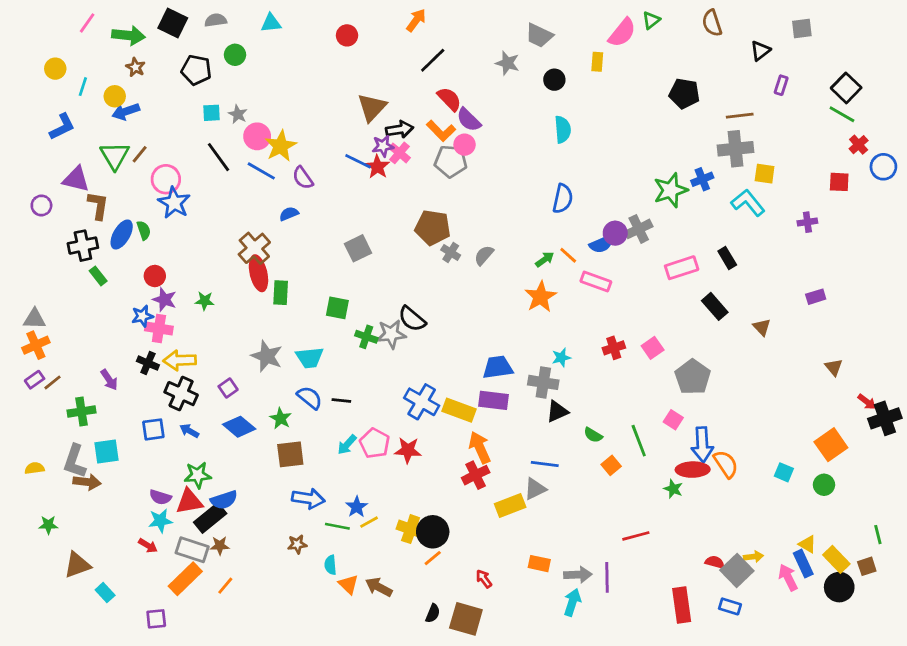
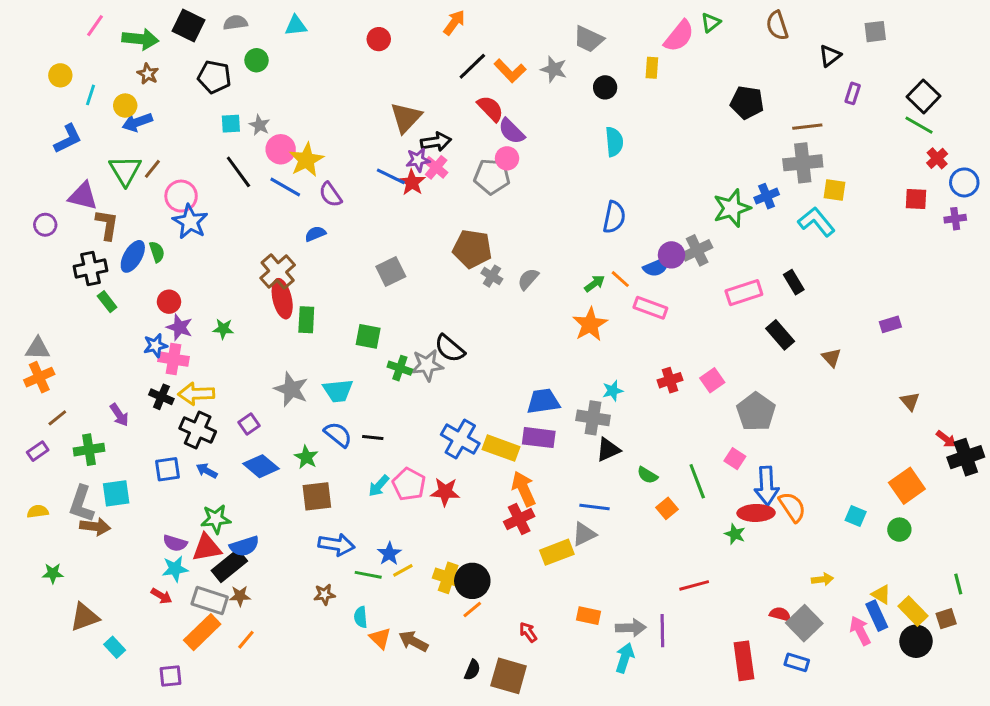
orange L-shape: (441, 131) -> (510, 71), moved
purple cross: (807, 222) -> (955, 219), moved
purple rectangle: (35, 380) -> (38, 451), moved
yellow arrow: (753, 557) -> (822, 579), moved

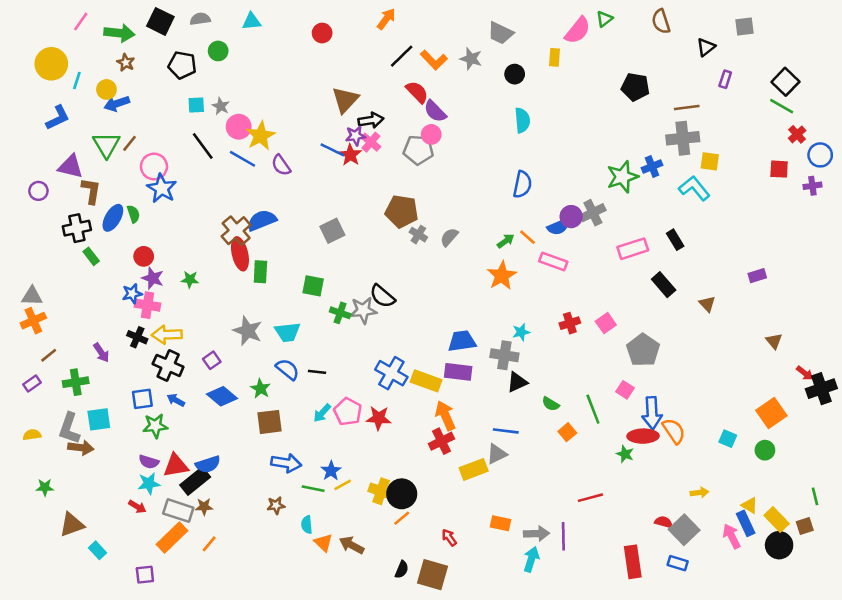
yellow circle: (60, 75) -> (51, 64), size x1.6
blue semicircle: (315, 234) -> (262, 220), moved, size x1.6
green star: (216, 519) -> (155, 426), moved

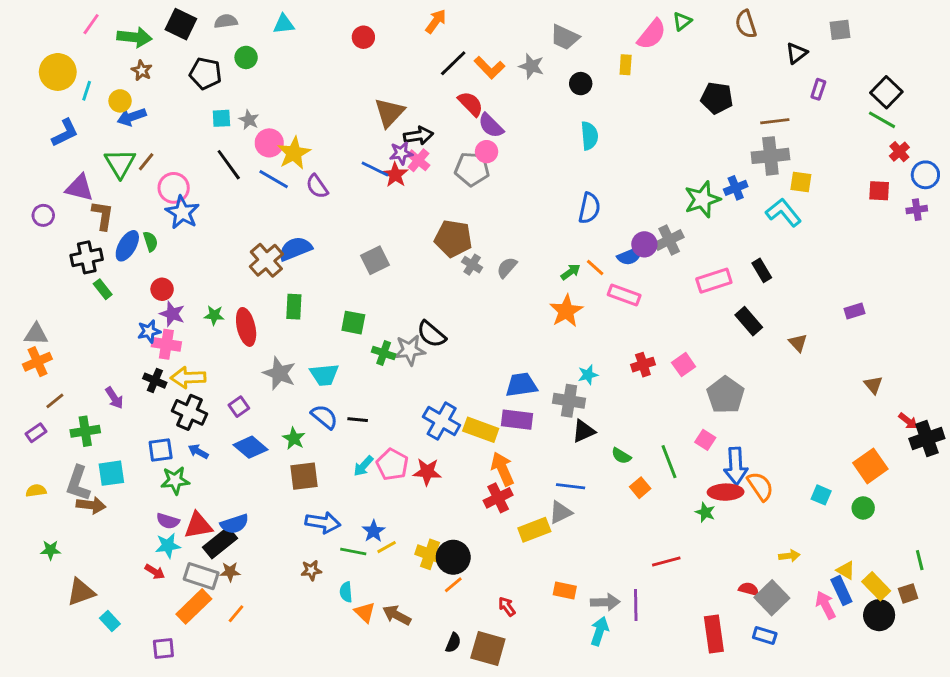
red ellipse: (240, 254) -> (246, 327), moved

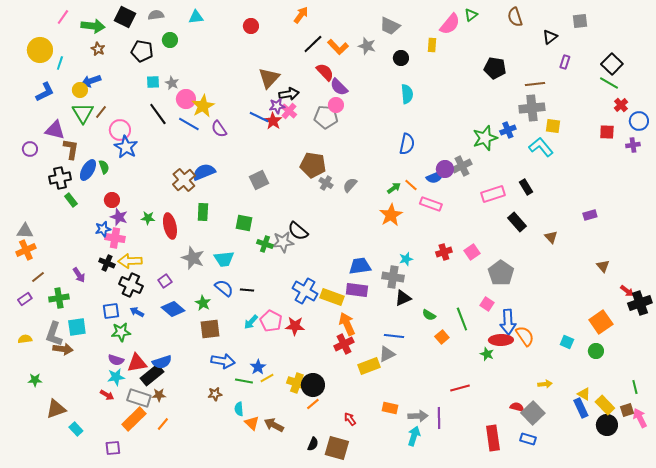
yellow circle: (120, 101) -> (80, 90), moved
pink arrow: (826, 605) -> (640, 418), moved

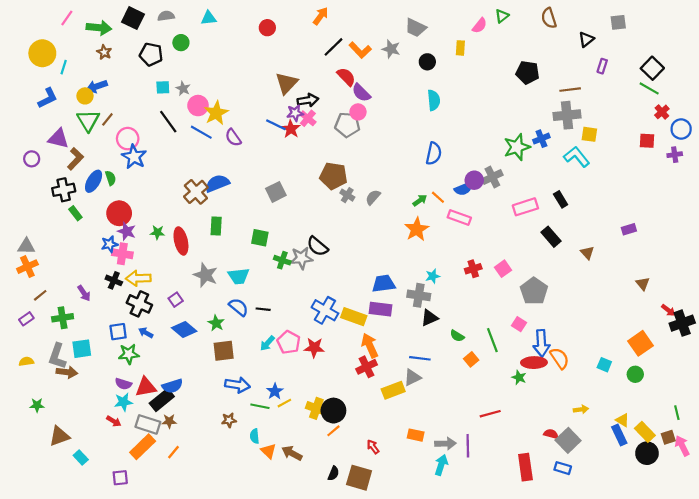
pink semicircle: (450, 24) -> (480, 26), size x0.7
brown L-shape: (71, 149) -> (75, 159), turned 35
red circle: (112, 200) -> (119, 213), size x1.5

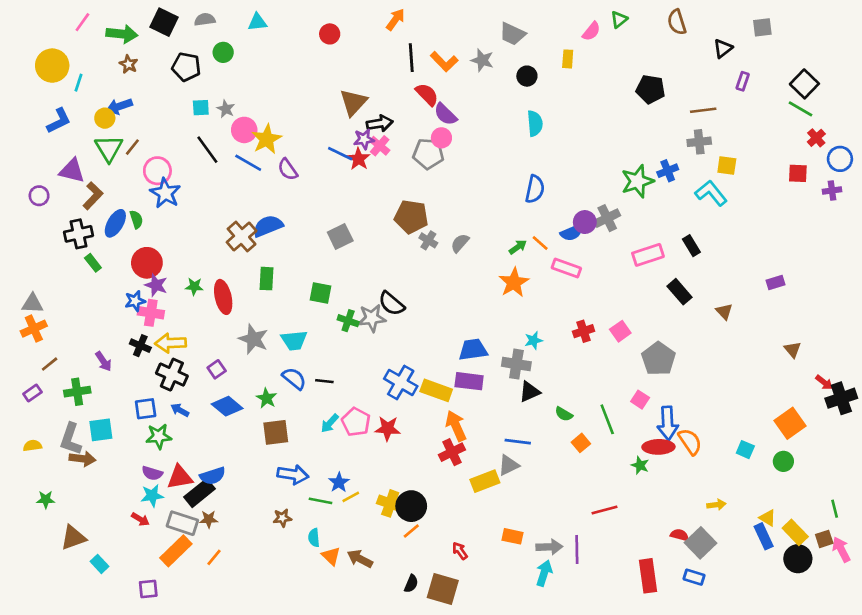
black line: (333, 47) -> (411, 58), turned -50
gray cross: (567, 115) -> (699, 142), size x0.7

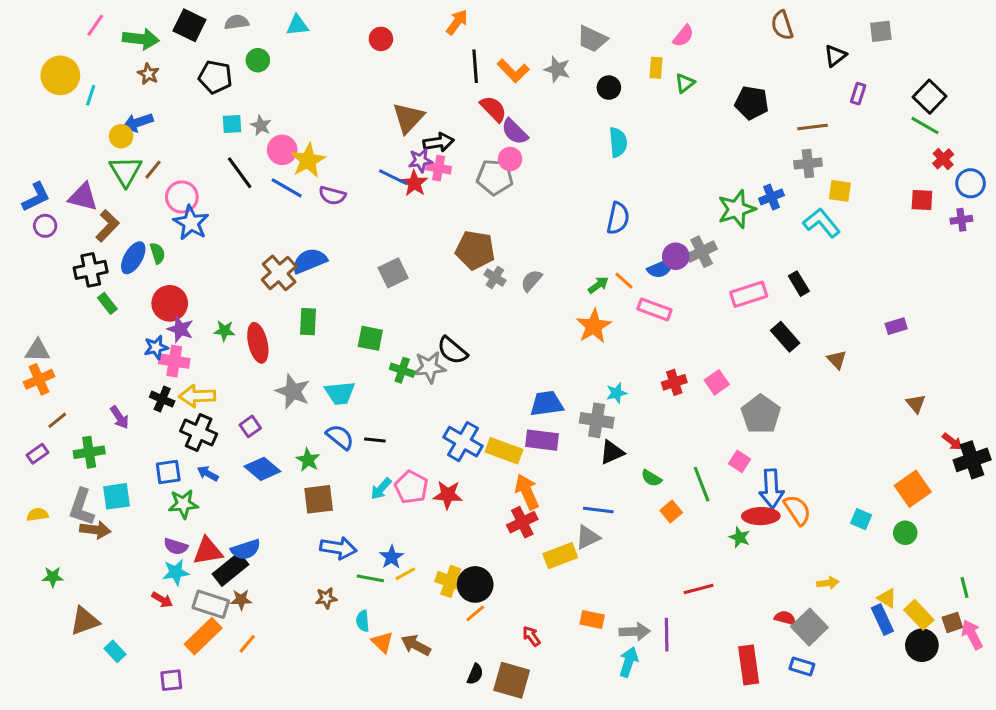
green triangle: (619, 19) -> (685, 83), moved
blue L-shape: (59, 121) -> (36, 197), moved
pink cross: (380, 146) -> (439, 168), turned -30
purple semicircle: (288, 169) -> (332, 195), turned -40

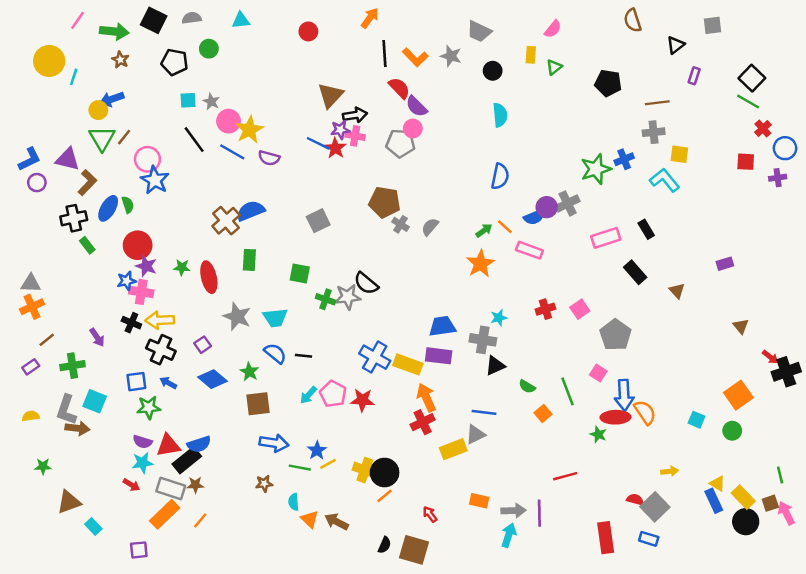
cyan square: (117, 496) -> (95, 401), turned 30

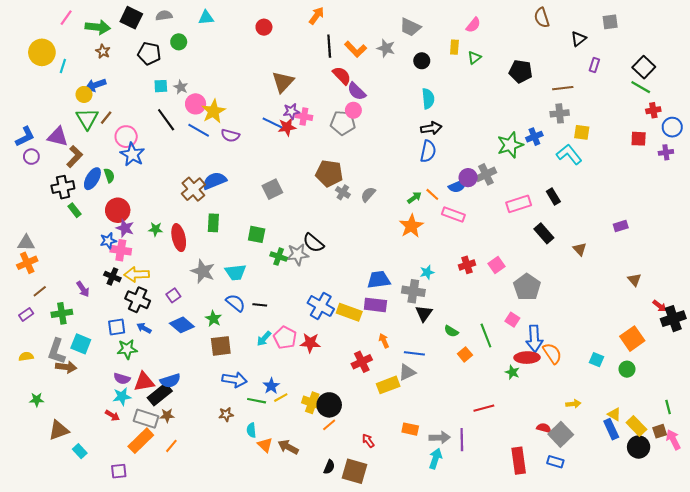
black arrow: (355, 115) -> (431, 128), moved
red cross: (763, 129) -> (653, 110), turned 32
red star: (335, 148) -> (287, 127), turned 30
black triangle: (495, 366) -> (424, 313), turned -30
orange arrow: (426, 398) -> (384, 341), moved, size x0.6

